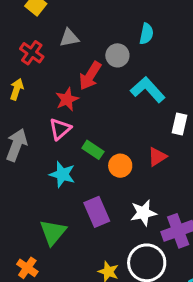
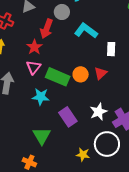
green rectangle: (93, 150) -> (58, 77), size x1.6
orange circle: (120, 166) -> (81, 74), moved

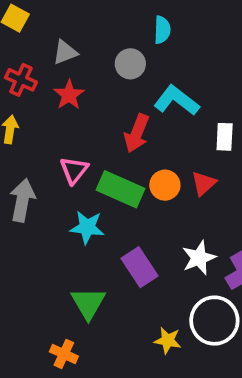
red arrow: (47, 29) -> (137, 133), moved
red star: (34, 47) -> (69, 95), moved

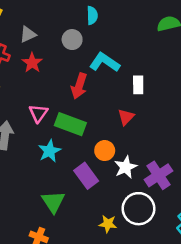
orange circle: (165, 185) -> (105, 151), moved
cyan star: (87, 227) -> (49, 151), turned -30

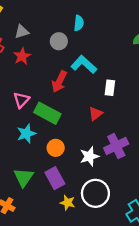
orange circle: (105, 151) -> (56, 148), moved
purple cross: (158, 175) -> (116, 146), moved
purple rectangle: (86, 176) -> (55, 178), moved

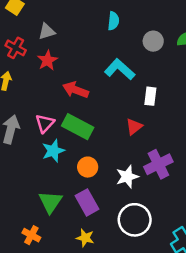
gray circle: (59, 41) -> (153, 41), moved
red arrow: (59, 82) -> (76, 90), moved, turned 85
pink triangle: (21, 100) -> (45, 123), moved
yellow star: (68, 203) -> (85, 238), moved

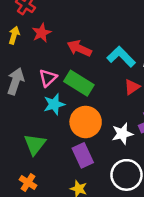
red star: (47, 60) -> (42, 33), moved
cyan L-shape: (120, 69) -> (121, 57), moved
orange circle: (88, 167) -> (86, 122), size x1.6
green triangle: (50, 202) -> (35, 144), moved

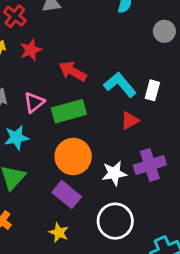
green rectangle: (79, 83) -> (69, 111), turned -52
cyan star: (54, 104) -> (16, 138), moved
purple rectangle: (83, 155) -> (67, 195), turned -30

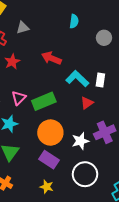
red arrow: (73, 71) -> (51, 58), moved

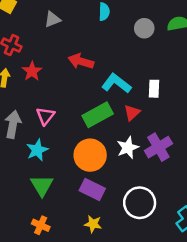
gray triangle: (23, 28) -> (52, 19), moved
white rectangle: (100, 80) -> (154, 89), moved
green rectangle: (44, 101) -> (98, 115), moved
white star: (80, 141) -> (128, 148), moved

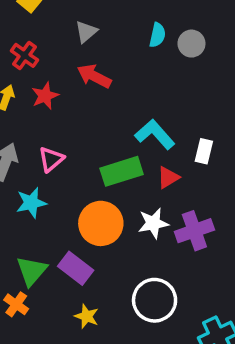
gray triangle: (52, 19) -> (86, 32), turned -30
gray circle: (144, 28) -> (191, 44), moved
red arrow: (81, 61) -> (94, 76), moved
green triangle: (42, 185) -> (32, 271), moved
purple rectangle: (92, 189) -> (76, 268), moved

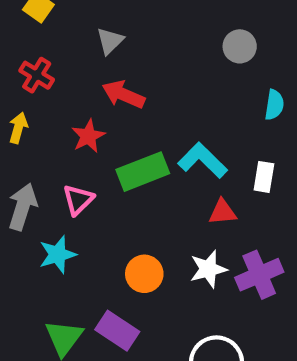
cyan semicircle: (157, 35) -> (274, 105), moved
red star: (45, 96) -> (88, 136), moved
green rectangle: (122, 171) -> (143, 172), moved
red triangle: (168, 178) -> (223, 212), turned 30
orange circle: (101, 223) -> (144, 274), size x0.7

